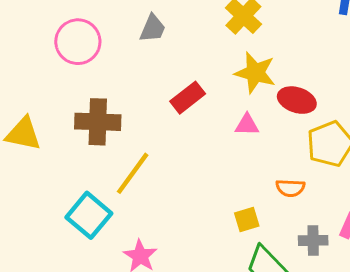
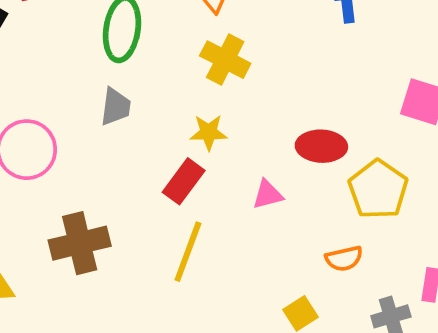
yellow star: (255, 73) -> (209, 132), moved, size x0.7
yellow line: (133, 173) -> (188, 252), moved

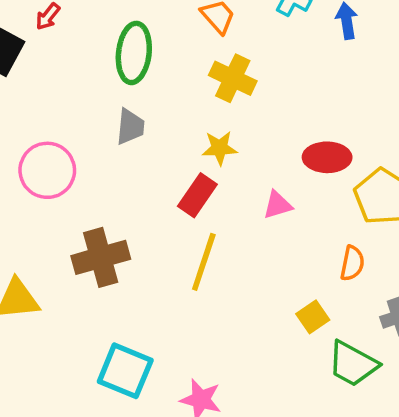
orange semicircle: (344, 259) -> (352, 263), turned -64

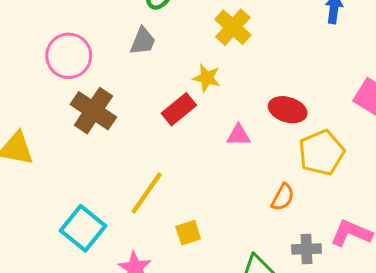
brown cross: (101, 257) -> (93, 111), moved, turned 33
yellow line: (204, 262) -> (147, 193), moved
yellow square: (313, 317) -> (188, 233), moved

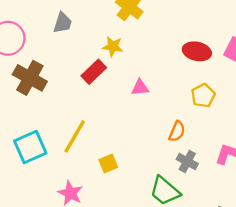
red ellipse: (288, 110) -> (197, 51), moved
yellow pentagon: (321, 153) -> (203, 96), size x0.7
cyan square: (83, 228) -> (30, 147), moved, turned 32
gray cross: (306, 249) -> (187, 162), moved, turned 35

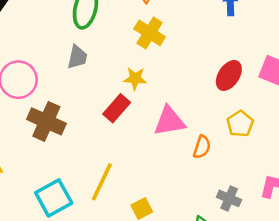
red ellipse: (197, 51) -> (229, 75), turned -64
pink triangle: (140, 88) -> (169, 121), size x1.6
orange semicircle: (177, 131) -> (202, 147), moved

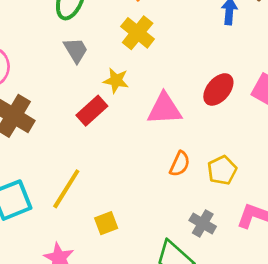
gray trapezoid: (77, 57) -> (76, 50), moved, turned -50
pink triangle: (169, 121) -> (164, 109), moved
yellow pentagon: (240, 124) -> (222, 170), moved

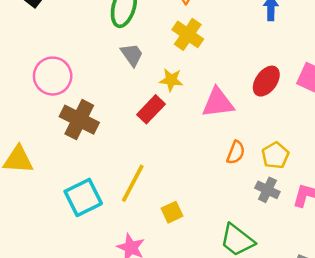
gray cross: (203, 223) -> (267, 190), moved

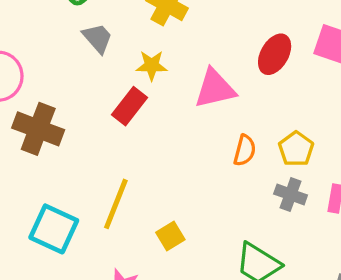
cyan square: (83, 197) -> (54, 229), turned -33

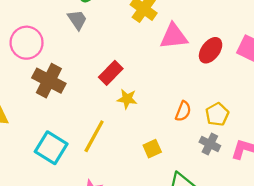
gray trapezoid: (98, 38) -> (77, 20), moved
yellow star: (152, 65) -> (127, 99), moved
pink triangle: (215, 89) -> (174, 36), moved
yellow square: (170, 236) -> (152, 149), moved

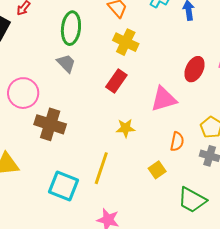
pink triangle: (174, 36) -> (164, 99), moved
red rectangle: (111, 73) -> (116, 81), moved
orange semicircle: (183, 111) -> (177, 142), moved

